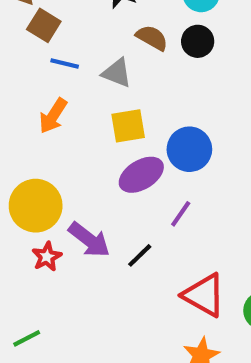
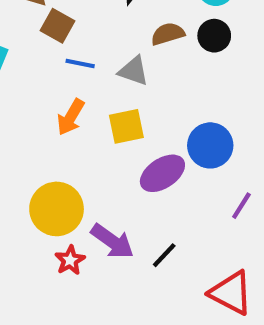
brown semicircle: (152, 38) -> (168, 34), turned -44
yellow square: (128, 126) -> (126, 126), moved
purple line: (181, 214) -> (241, 206), moved

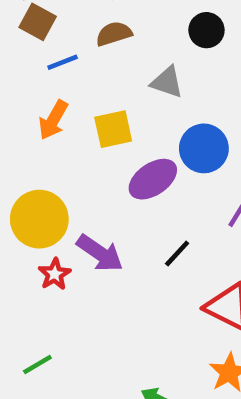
brown semicircle: (168, 34) -> (114, 34), moved
blue line: (80, 64) -> (63, 62), turned -32
gray triangle: (134, 71) -> (167, 82), moved
black line: (164, 255) -> (177, 254), moved

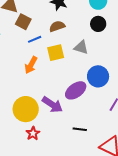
yellow square: (113, 129) -> (56, 53), moved
purple arrow: (100, 253) -> (52, 105), moved
black line: (177, 254) -> (80, 129), moved, turned 56

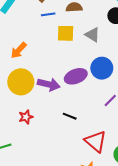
orange arrow: (31, 65) -> (19, 50), moved
purple arrow: (52, 105) -> (49, 84), turned -35
red star: (33, 133) -> (26, 117), moved

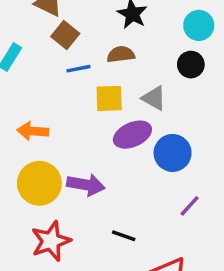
orange arrow: (19, 50) -> (33, 131), turned 54
purple ellipse: (76, 76) -> (132, 135), moved
red star: (26, 117) -> (51, 241), size x1.6

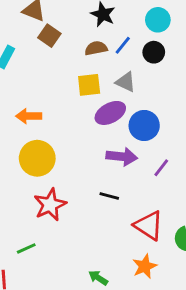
blue line: (78, 69) -> (123, 45), moved, turned -36
purple arrow: (86, 185) -> (122, 157), moved

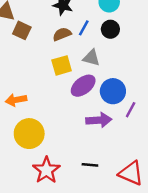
purple line: (161, 168) -> (131, 110), moved
black line: (109, 196) -> (90, 165), moved

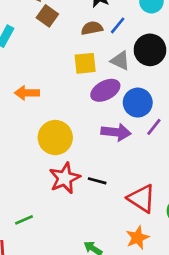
black circle: (110, 29) -> (150, 50), moved, size x1.5
yellow circle: (29, 134) -> (55, 138), moved
red star: (46, 170) -> (65, 178), moved

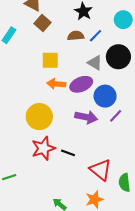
yellow square: (85, 63) -> (50, 60), moved
orange arrow: (27, 93) -> (56, 84), moved

